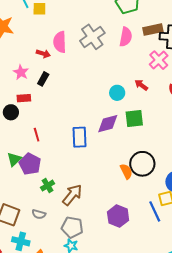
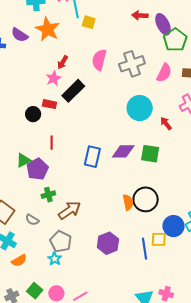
red arrow: (43, 54) -> (63, 62), moved, turned 88
black rectangle: (43, 79) -> (73, 91), size x1.6
cyan circle: (117, 93) -> (140, 108), moved, size x1.6

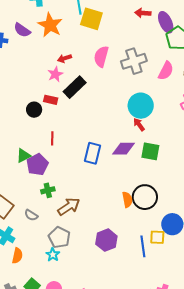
yellow square: (89, 22) -> (91, 19), size x1.6
red arrow: (63, 62) -> (65, 58), turned 40
red arrow: (166, 123) -> (139, 125), moved
orange semicircle: (19, 260) -> (17, 256), turned -49

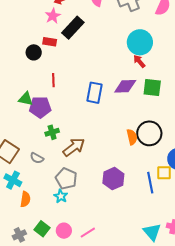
green triangle: (23, 156) -> (26, 99), turned 42
purple pentagon: (37, 165) -> (40, 107), turned 30

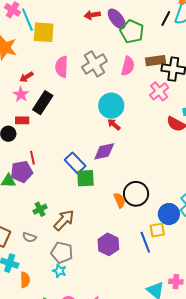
green square: (152, 87) -> (85, 178), moved
blue rectangle: (95, 93) -> (75, 163), turned -45
purple pentagon: (40, 107) -> (22, 172), moved

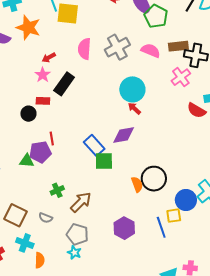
pink semicircle: (128, 66) -> (151, 51), turned -84

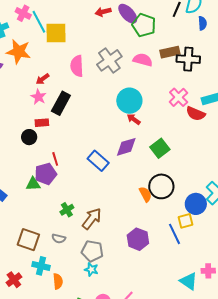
pink cross: (181, 77) -> (179, 97), moved
green square: (104, 161) -> (160, 148), moved, turned -30

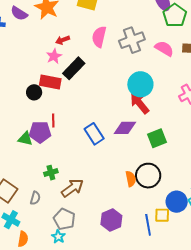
red arrow: (134, 119) -> (140, 103), size x1.6
red rectangle: (42, 123) -> (50, 82), size x1.5
gray semicircle: (59, 239) -> (35, 198), turned -104

